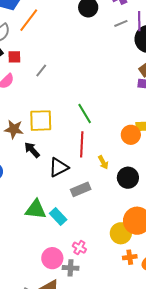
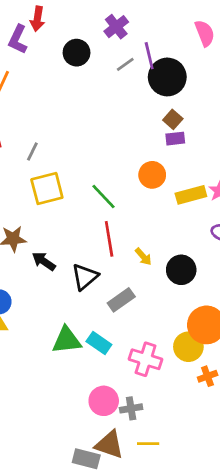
yellow square: (41, 121) -> (47, 189), moved
orange circle: (131, 135) -> (152, 175), moved
pink cross: (79, 248) -> (146, 359), moved, size x1.6

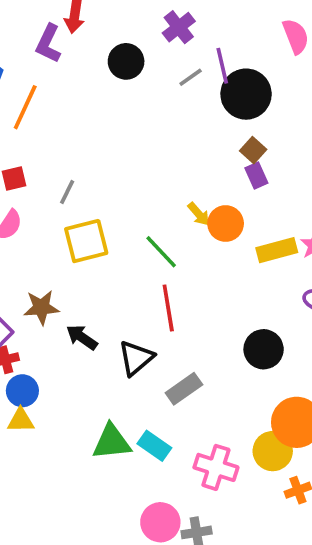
purple rectangle: (175, 139) -> (256, 175), turned 72
yellow arrow: (143, 257) -> (199, 214), moved

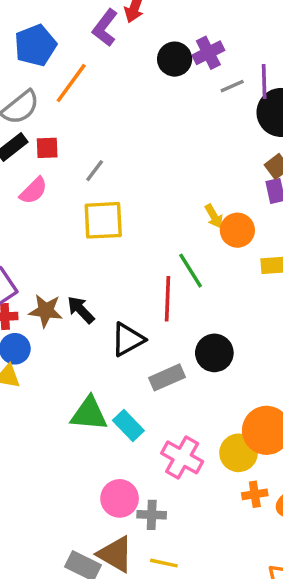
purple cross: (179, 27) -> (208, 53), moved
green line: (161, 252) -> (191, 271), moved
brown star: (41, 307) -> (46, 311), moved
black circle: (264, 349) -> (214, 353), moved

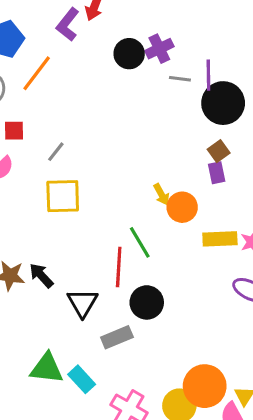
gray line: (232, 86) -> (180, 79), turned 30
black triangle: (128, 340) -> (83, 303), turned -32
black circle: (214, 353) -> (147, 302), moved

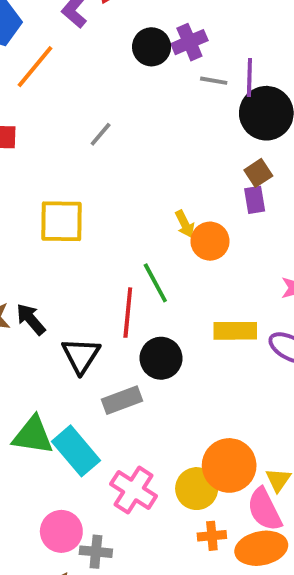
gray line: (56, 152) -> (101, 134), moved
yellow rectangle: (220, 239) -> (235, 331), moved
cyan rectangle: (82, 379) -> (76, 451), size x1.4

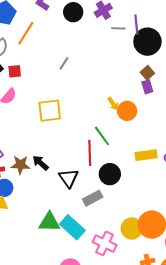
black circle: (152, 47) -> (73, 12), moved
yellow circle: (197, 489) -> (132, 228), moved

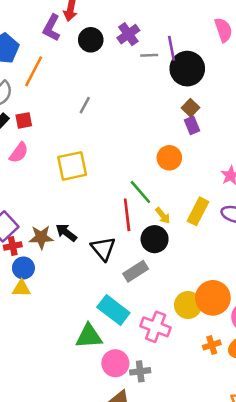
yellow arrow: (113, 104) -> (163, 216), moved
yellow rectangle: (146, 155) -> (198, 211), turned -50
green triangle: (49, 222) -> (89, 336), moved

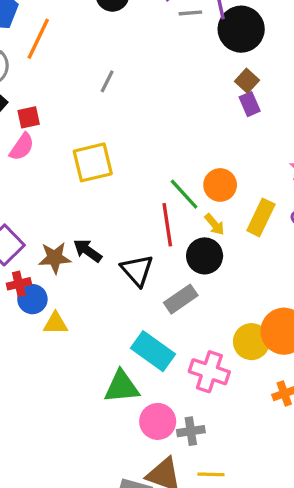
red square: (24, 120) -> (29, 117), moved
orange circle: (169, 158) -> (220, 185), moved
red cross: (13, 246) -> (19, 284), moved
yellow triangle: (21, 288) -> (55, 323), moved

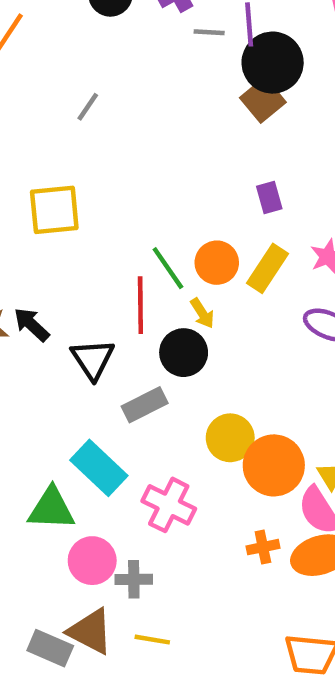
brown square: (247, 81) -> (263, 100), moved, size x1.4
purple rectangle: (250, 104) -> (269, 198), moved
yellow rectangle: (261, 217) -> (268, 268), moved
yellow circle: (251, 342) -> (230, 438), moved

